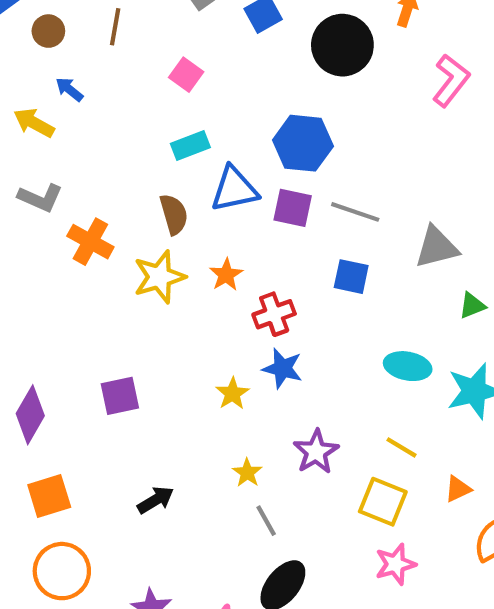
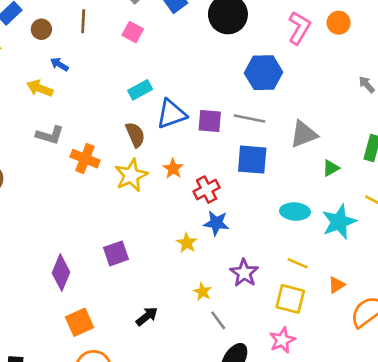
pink square: (186, 75) -> (133, 32), moved
blue hexagon: (303, 143) -> (264, 73), moved
blue square: (351, 277) -> (252, 160), size x1.4
pink star: (395, 564) -> (282, 340), moved

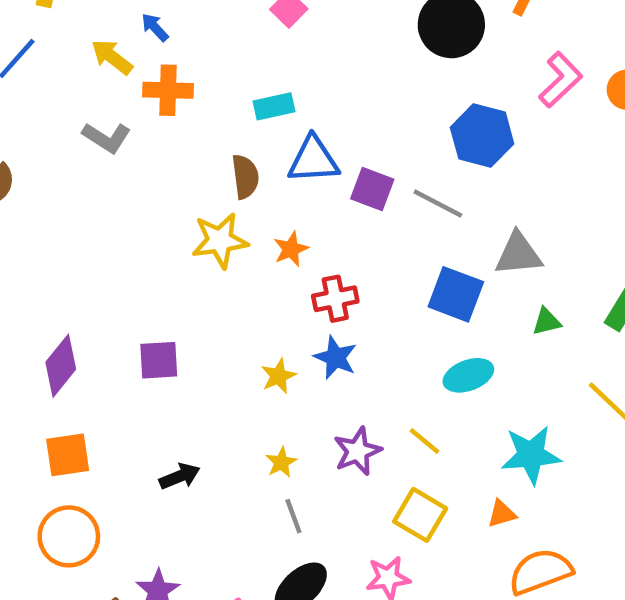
orange cross: (85, 159) -> (168, 90), moved, turned -36
blue square: (252, 160) -> (456, 294), moved
cyan ellipse: (295, 211) -> (468, 375), turned -40
cyan star: (339, 222) -> (531, 455), moved
yellow line: (298, 263) -> (425, 441), moved

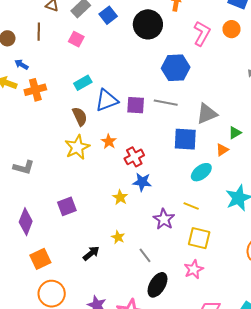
gray L-shape: (107, 138) -> (24, 167), moved
green triangle: (547, 322) -> (235, 133), moved
yellow star: (281, 462) -> (118, 237), moved
orange triangle: (502, 514) -> (222, 150), moved

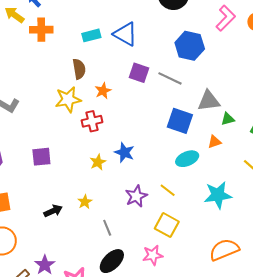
blue triangle: (107, 100) -> (125, 34), moved, turned 35
green triangle: (235, 133) -> (228, 119), moved
orange star: (109, 141) -> (103, 91), moved
red cross: (134, 157) -> (92, 121), moved

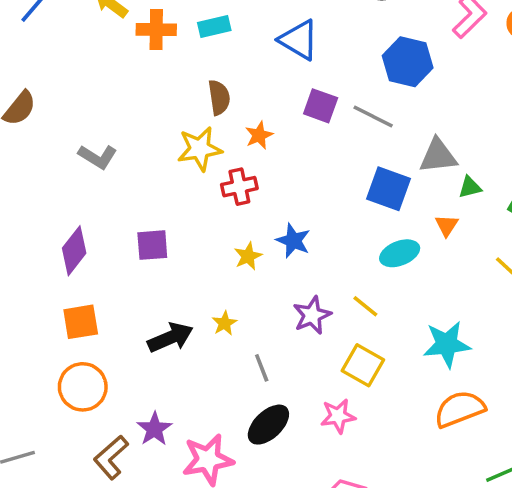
cyan rectangle: (91, 35) -> (214, 27), moved
orange triangle: (215, 142) -> (447, 225), turned -40
cyan star: (218, 195) -> (447, 344), moved
black arrow: (53, 211) -> (170, 338), size x1.4

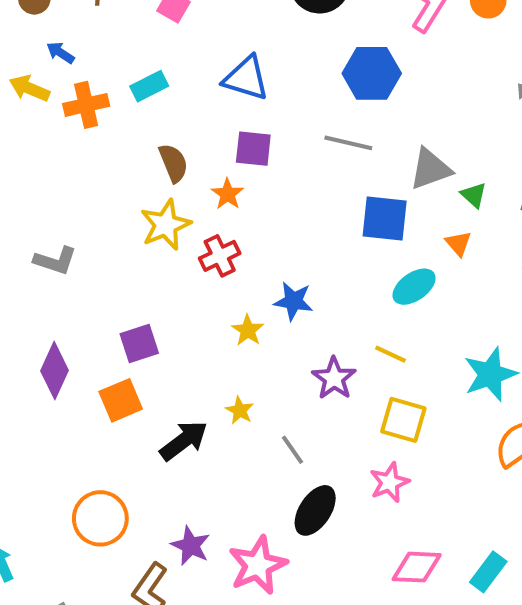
purple square: (321, 106) -> (253, 149), moved
green triangle: (470, 187) -> (474, 195), turned -50
orange square: (81, 322) -> (121, 400), moved

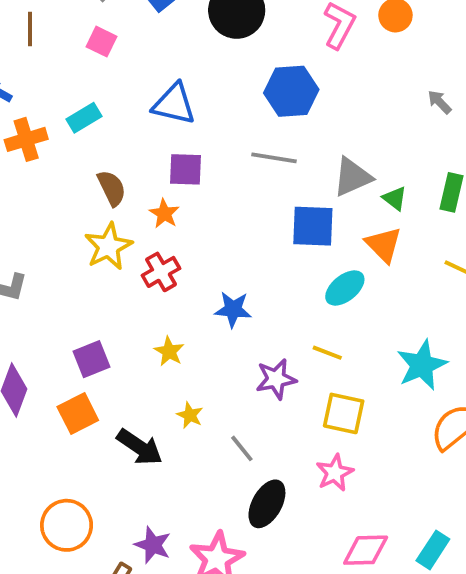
orange triangle: (458, 243) -> (384, 245), size x1.5
yellow star: (248, 330) -> (169, 351), moved
purple star: (334, 378) -> (276, 379), turned 30
black arrow: (184, 441) -> (140, 447), turned 75

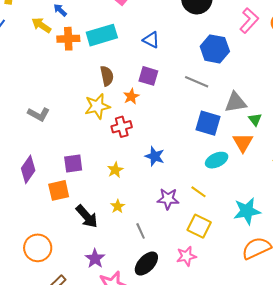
blue triangle: (174, 104) -> (151, 40), size x0.7
cyan rectangle: (84, 118) -> (102, 35), size x1.6
purple star: (153, 545) -> (95, 259), moved

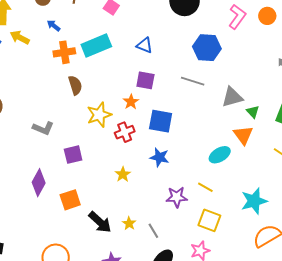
yellow arrow: (41, 25) -> (20, 37), moved
brown semicircle: (107, 76) -> (75, 85), moved
blue square: (208, 123) -> (161, 121), moved
purple square: (73, 164) -> (73, 155), moved
yellow star: (118, 206) -> (129, 223), moved

